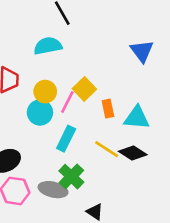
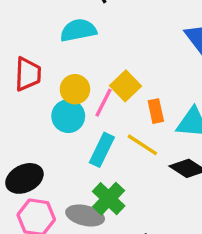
yellow line: (107, 149) -> (142, 145), moved

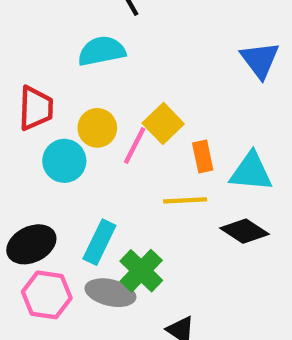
cyan circle: (68, 116) -> (64, 161), moved
yellow line: (142, 145) -> (185, 200), turned -36
cyan rectangle: (102, 150) -> (99, 242), moved

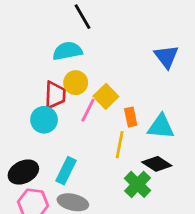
red trapezoid: (36, 108) -> (55, 95), moved
yellow circle: (97, 128) -> (76, 83), moved
yellow line: (185, 200) -> (120, 145), turned -76
green cross: (141, 271) -> (138, 184), moved

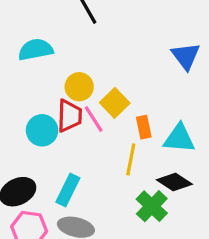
cyan semicircle: (67, 51) -> (36, 50), moved
red trapezoid: (55, 95) -> (69, 116), moved
pink line: (88, 110) -> (94, 119), turned -60

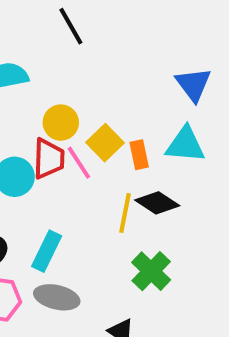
orange rectangle: (144, 127) -> (139, 155), moved
cyan triangle: (179, 138) -> (185, 145), moved
black diamond: (174, 182) -> (157, 203), moved

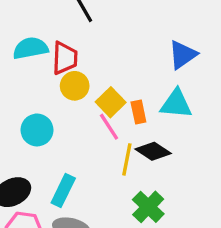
blue triangle: (193, 84) -> (183, 55), turned 32
red trapezoid: (49, 159) -> (65, 58), moved
pink line: (79, 163) -> (109, 127), moved

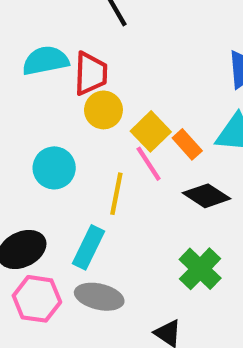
orange rectangle: (138, 112) -> (187, 144), turned -30
yellow line: (127, 159) -> (116, 194), moved

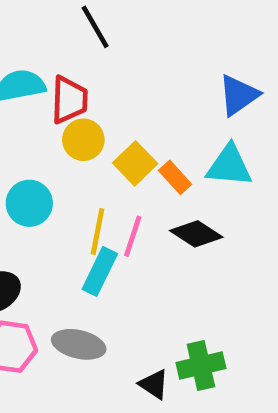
pink line: (149, 164) -> (133, 236), moved, turned 51
cyan rectangle: (88, 247) -> (100, 271), moved
green cross: (200, 269) -> (201, 366), moved, turned 33

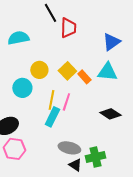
red trapezoid: (69, 100) -> (68, 28), moved
yellow circle: (83, 140) -> (39, 70), moved
black diamond: (196, 234) -> (110, 114), moved
gray ellipse: (79, 344) -> (69, 148), moved

